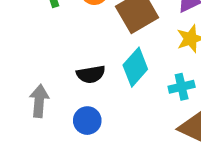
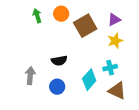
cyan diamond: (135, 67) -> (89, 80), moved

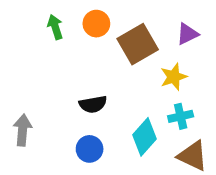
yellow star: (115, 41) -> (174, 77), moved
gray arrow: (30, 76) -> (23, 130), moved

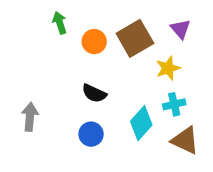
orange circle: (96, 24) -> (94, 42), moved
purple triangle: (187, 34) -> (180, 29), turned -45
black semicircle: (93, 104) -> (94, 93), turned 35

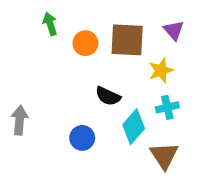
brown square: (135, 38) -> (127, 40), turned 33
black semicircle: (94, 93) -> (108, 96), moved
brown triangle: (185, 140) -> (164, 156), moved, turned 32

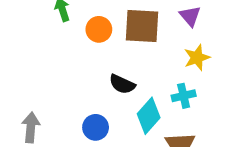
yellow star: (161, 70) -> (197, 58), moved
gray arrow: (20, 120) -> (31, 127), moved

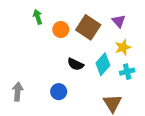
brown square: (142, 26) -> (88, 27), turned 30
cyan cross: (184, 96) -> (127, 72), moved
cyan diamond: (149, 116) -> (103, 64), moved

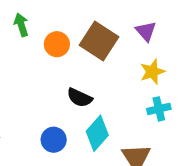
cyan diamond: (103, 64) -> (97, 133), moved

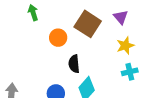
orange circle: (57, 44) -> (58, 38), moved
black semicircle: (80, 98) -> (74, 64), turned 60

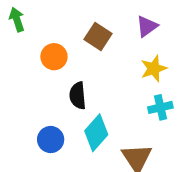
purple triangle: (121, 17) -> (147, 26), turned 35
brown square: (88, 24) -> (98, 36), size x0.7

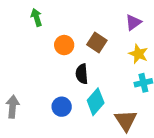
brown square: (98, 36) -> (97, 43), moved
yellow star: (154, 69) -> (138, 54), turned -30

